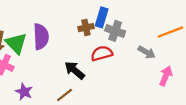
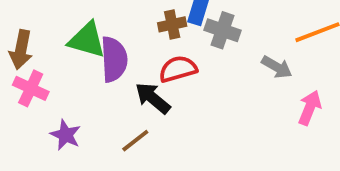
purple semicircle: (41, 37) -> (114, 59), moved
green triangle: (16, 43) -> (87, 40), moved, turned -30
red semicircle: (102, 53) -> (178, 69), moved

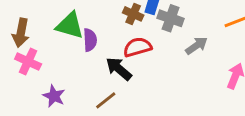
brown cross: (172, 24) -> (133, 14), turned 36
purple semicircle: (114, 59) -> (90, 40), size x0.7
gray arrow: (277, 67) -> (196, 46), moved, turned -65

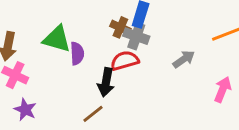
gray cross: (171, 18) -> (136, 36), moved
black arrow: (119, 69) -> (106, 82), turned -120
purple star: (54, 96) -> (25, 110), moved

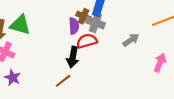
green triangle: (57, 39) -> (20, 25), moved
purple semicircle: (77, 53) -> (74, 26), moved

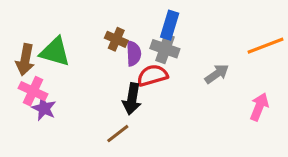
brown cross: (84, 16) -> (116, 39), moved
purple star: (13, 78) -> (44, 108), moved

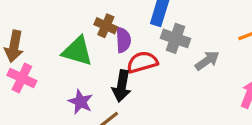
gray cross: (165, 49) -> (175, 38), moved
green triangle: (55, 52) -> (77, 51), moved
purple star: (44, 108) -> (80, 102), moved

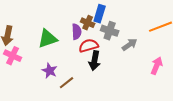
brown cross: (106, 26) -> (88, 23), moved
green triangle: (77, 51) -> (48, 39), turned -35
black arrow: (122, 86) -> (95, 61), moved

